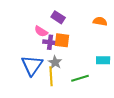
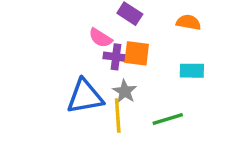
orange semicircle: (100, 21) -> (188, 22), moved
cyan rectangle: (103, 60) -> (192, 71), moved
blue triangle: (32, 65) -> (85, 97), turned 45

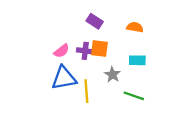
pink semicircle: (100, 38) -> (62, 51), moved, turned -70
gray star: (125, 91) -> (112, 75), moved
green line: (168, 119) -> (134, 96), moved, turned 36

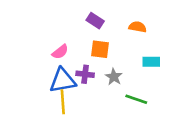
purple cross: (85, 51) -> (85, 74), moved
cyan rectangle: (137, 60) -> (151, 62), moved
yellow line: (86, 91) -> (63, 102), moved

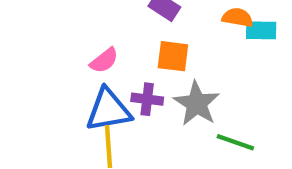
cyan rectangle: (151, 62) -> (261, 30), moved
gray star: (114, 77) -> (197, 104), size x1.5

